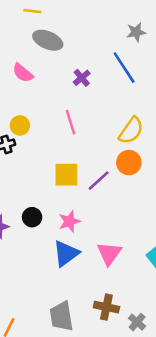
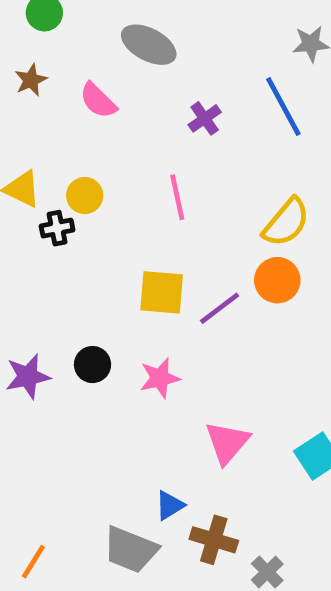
blue triangle: (66, 254) -> (170, 505), moved, size x0.6
gray trapezoid: (61, 316) -> (131, 550), turned -64

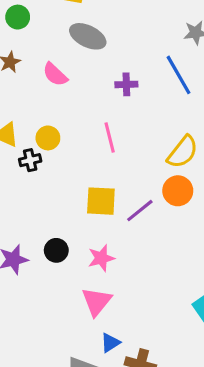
purple cross: (205, 118) -> (126, 84), turned 35
pink triangle: (227, 443) -> (97, 302), moved

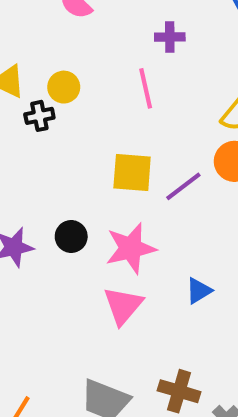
purple cross: (126, 84) -> (170, 37), moved
pink star: (101, 258) -> (131, 248), size x1.4
blue triangle: (110, 343) -> (199, 291), moved

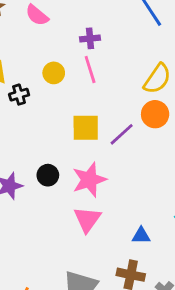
purple cross: (170, 37) -> (90, 38), moved
yellow circle: (64, 87) -> (54, 73), moved
blue triangle: (199, 291) -> (141, 236), moved, turned 36

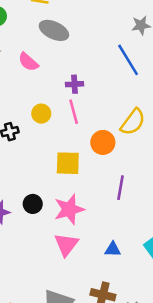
orange circle: (155, 114) -> (103, 142), moved
purple line: (122, 134) -> (120, 188), moved, turned -40
blue triangle: (141, 236) -> (113, 249), moved

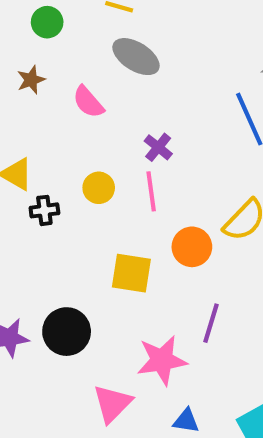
purple cross: (75, 84) -> (158, 147), turned 35
black circle: (33, 204) -> (67, 332), size x1.5
pink star: (69, 209) -> (162, 360), moved

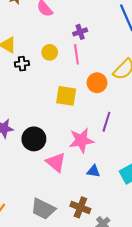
purple cross: (158, 147) -> (80, 32), turned 32
black circle: (67, 332) -> (34, 139), moved
pink triangle: (112, 404) -> (56, 162), turned -35

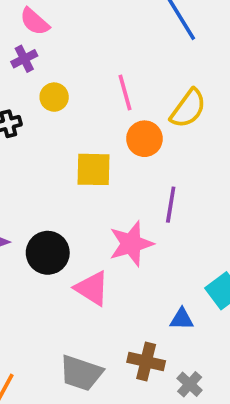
purple cross: (80, 32) -> (24, 59), moved
pink line: (76, 54) -> (125, 92), moved
blue triangle: (93, 171) -> (182, 319), moved

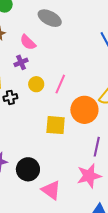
pink line: (125, 92) -> (60, 84), moved, turned 36
orange circle: (144, 139) -> (84, 110), size x1.4
pink star: (131, 244) -> (89, 176), moved

